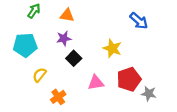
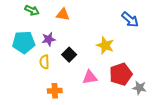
green arrow: (34, 11) -> (32, 10), turned 80
purple star: (64, 38) -> (49, 39), moved
yellow semicircle: (39, 75) -> (44, 62), moved, turned -40
orange cross: (58, 97) -> (55, 91), turned 32

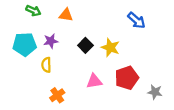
black square: (69, 55) -> (85, 45), moved
gray star: (139, 88) -> (155, 92), moved
orange cross: (55, 91) -> (57, 95), turned -32

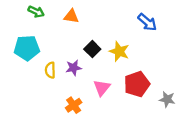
purple star: (51, 41) -> (74, 68), moved
pink triangle: (94, 81) -> (102, 88), turned -42
orange cross: (57, 95) -> (74, 105), moved

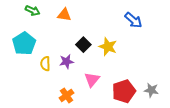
cyan pentagon: (27, 48) -> (24, 43), turned -30
red pentagon: (137, 84) -> (124, 91), moved

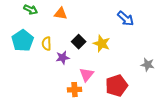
yellow semicircle: (45, 64) -> (47, 44), moved
gray star: (151, 90) -> (148, 65), moved
orange cross: (67, 95) -> (75, 90), moved, turned 32

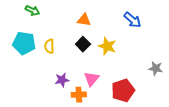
orange triangle: (61, 14) -> (84, 20), moved
cyan pentagon: (23, 41) -> (24, 43), turned -30
purple star: (63, 58) -> (62, 80), moved

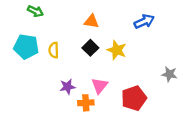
blue arrow: (132, 20) -> (144, 21), turned -66

